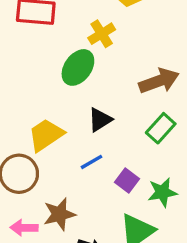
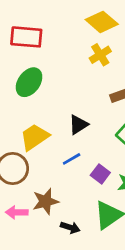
yellow cross: (102, 34) -> (100, 55), moved
green ellipse: (78, 67) -> (29, 82), moved

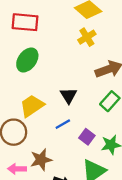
black triangle: (78, 125) -> (69, 95), turned -30

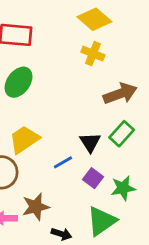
yellow cross: (87, 37) -> (93, 54), turned -36
black triangle: (69, 95) -> (90, 142), moved

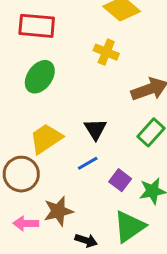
yellow cross: (93, 54) -> (106, 52), moved
black triangle: (90, 142) -> (95, 129), moved

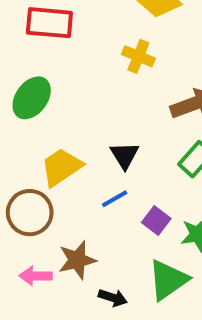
green ellipse: (40, 77) -> (32, 98), moved

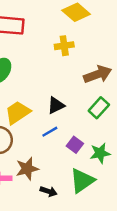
yellow cross: (138, 56) -> (64, 46), turned -30
black triangle: (125, 155) -> (56, 105), turned 36

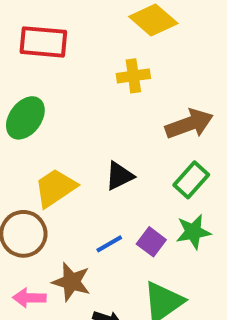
blue line: (50, 132) -> (109, 244), moved
green star: (100, 153) -> (193, 232), moved
brown star: (27, 169) -> (71, 282), turned 30

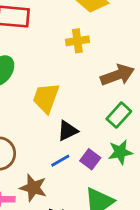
black triangle: (119, 176) -> (67, 131), moved
yellow trapezoid: (55, 188) -> (46, 98), moved, turned -36

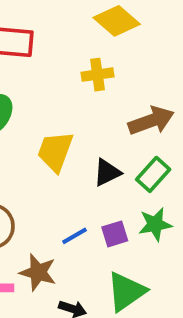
black triangle: (67, 131) -> (107, 173), moved
purple square: (90, 159) -> (115, 234), turned 36

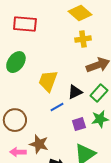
yellow cross: (97, 75) -> (83, 39), moved
blue line: (74, 236) -> (57, 107), moved

